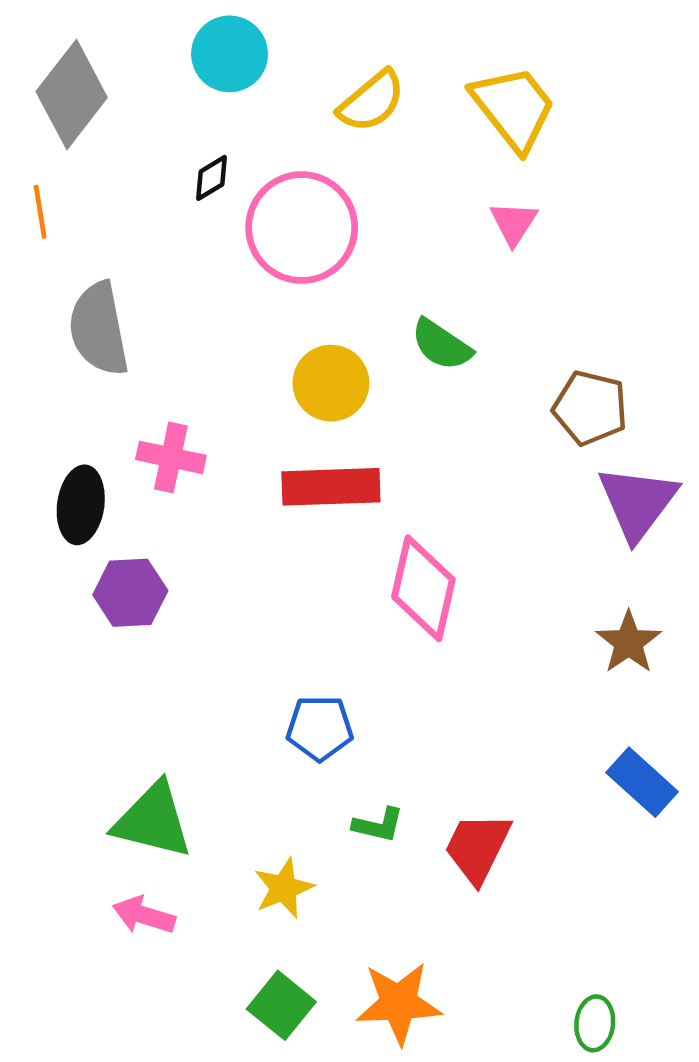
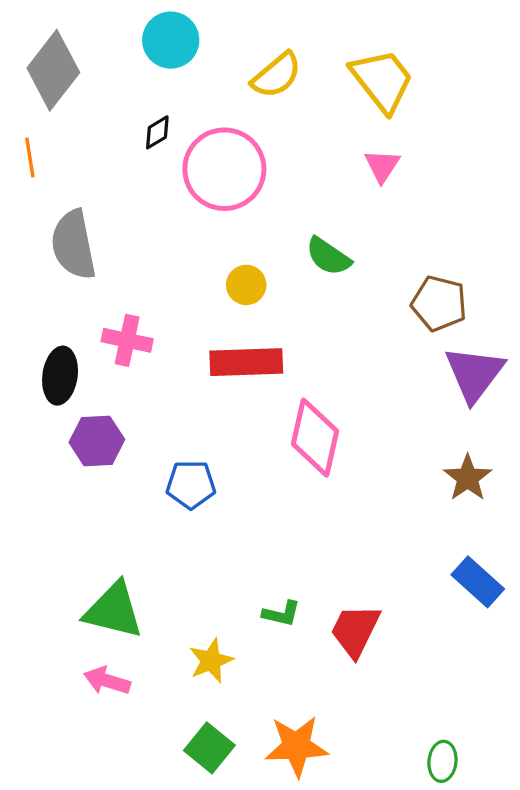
yellow circle: (331, 383) -> (246, 285), size x0.7
blue pentagon: (320, 728) -> (191, 485), moved

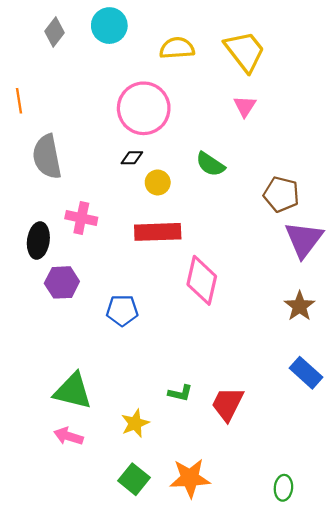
gray diamond: (53, 70) -> (54, 32), moved, size x0.6
yellow semicircle: (276, 75) -> (177, 48), turned -144
black diamond: (157, 132) -> (132, 158), moved, turned 30

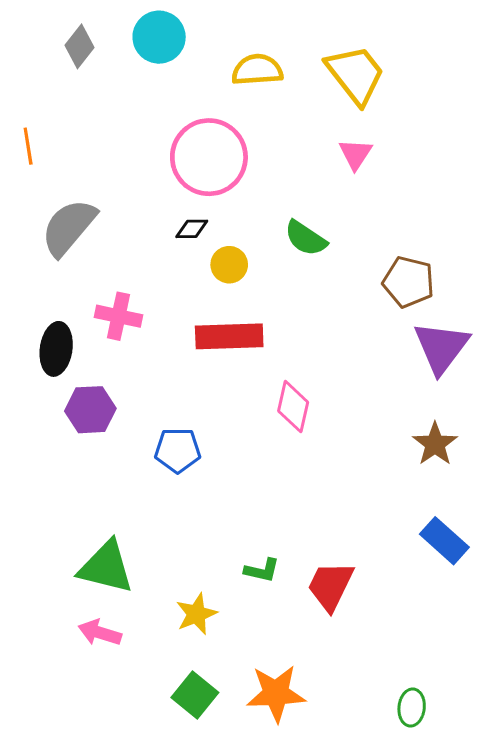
gray semicircle: (47, 157) -> (69, 227), turned 51
pink diamond: (202, 280) -> (293, 407), size x0.7

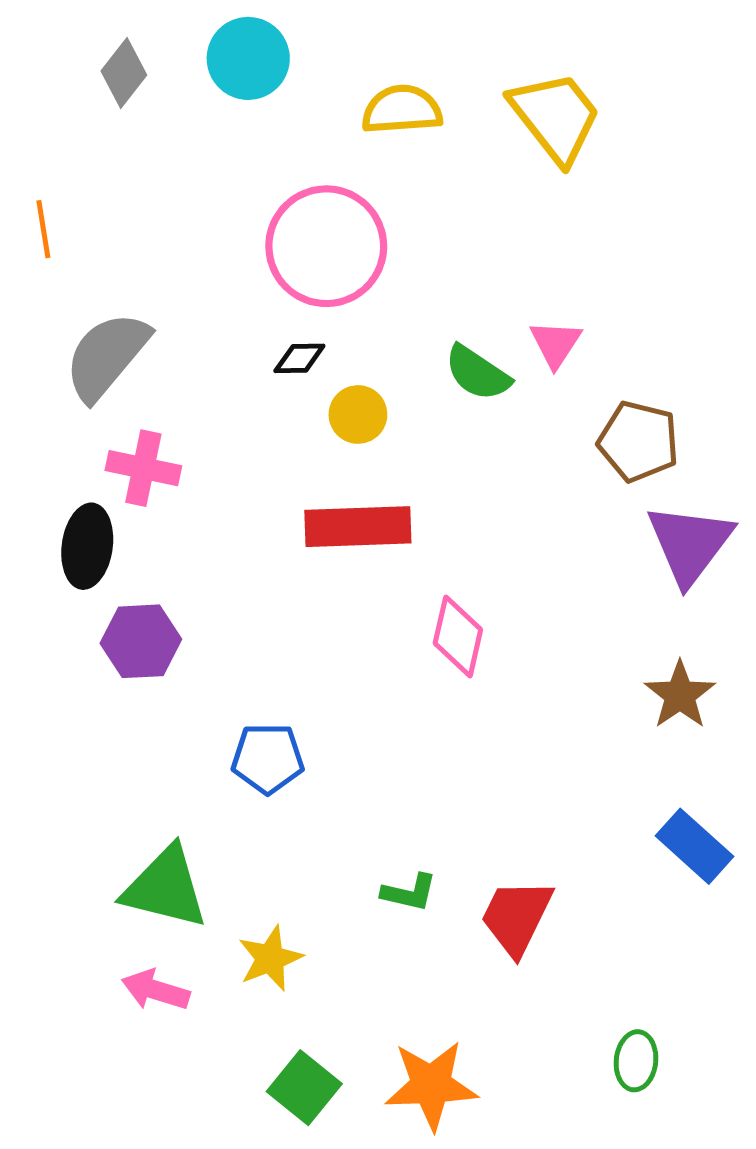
pink triangle: (355, 154) -> (556, 344), moved
pink cross: (118, 316) -> (143, 468), moved
blue pentagon: (178, 450) -> (268, 758), moved
yellow star: (196, 614) -> (270, 958), moved
green ellipse: (412, 707) -> (636, 1061), moved

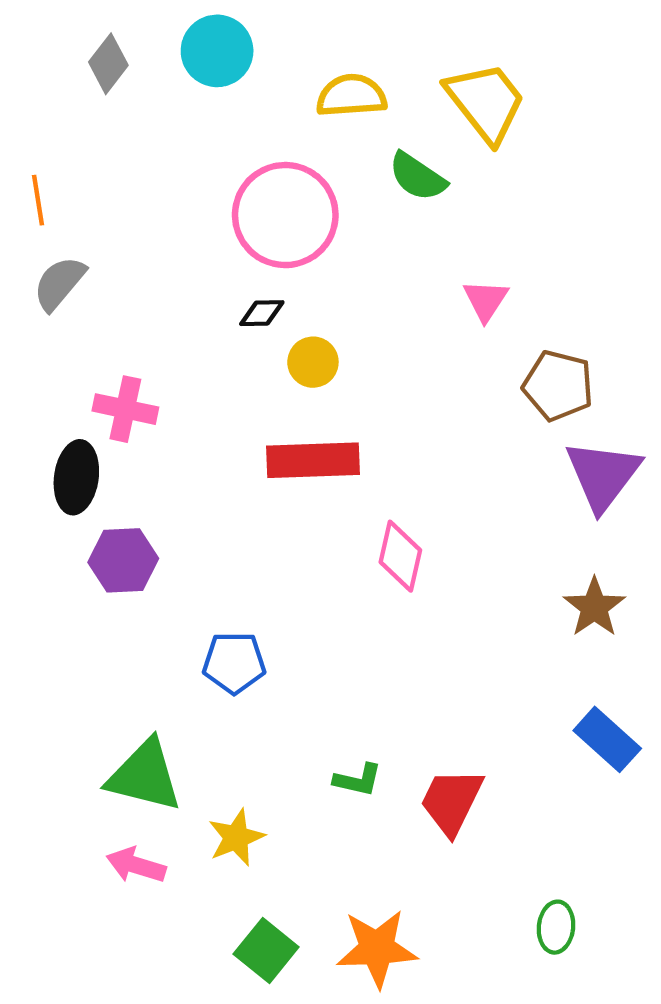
gray semicircle: (107, 356) -> (59, 283), moved, size x0.7
green semicircle: (477, 373) -> (417, 177), moved

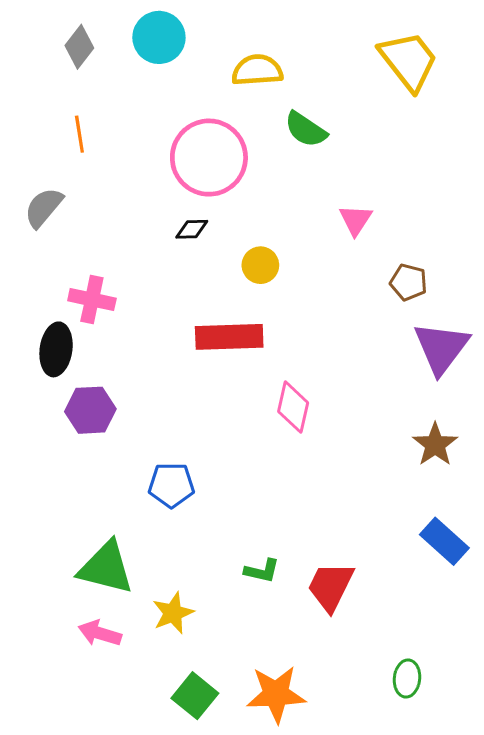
yellow trapezoid: (486, 102) -> (409, 61), moved
orange line: (38, 200) -> (79, 134), moved
yellow circle: (313, 362) -> (260, 265), moved
brown pentagon: (558, 386) -> (409, 282), size x0.7

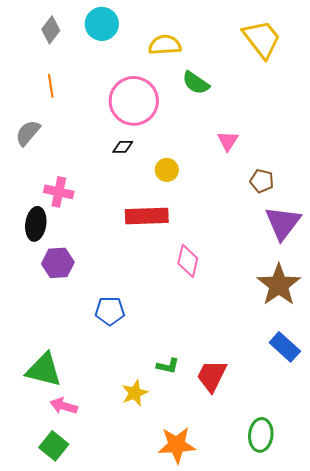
brown star: (435, 445) -> (279, 285), size x1.5
green triangle: (106, 568) -> (44, 370), moved
yellow star: (173, 613) -> (135, 393), moved
green ellipse: (407, 679) -> (261, 435), size x1.4
green square: (195, 696) -> (54, 446), moved

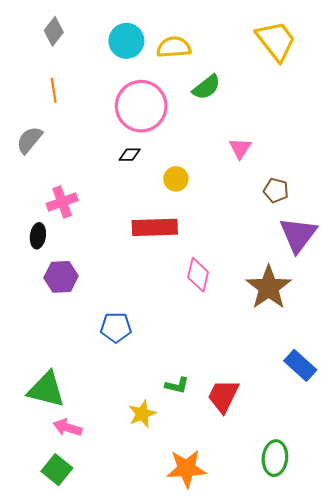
cyan circle: (102, 24) -> (126, 41), moved
green semicircle: (196, 83) -> (206, 87), turned -72
pink cross: (59, 192) -> (62, 202), turned -32
black ellipse: (36, 224) -> (38, 236), size x0.7
brown star: (279, 285) -> (269, 287), moved

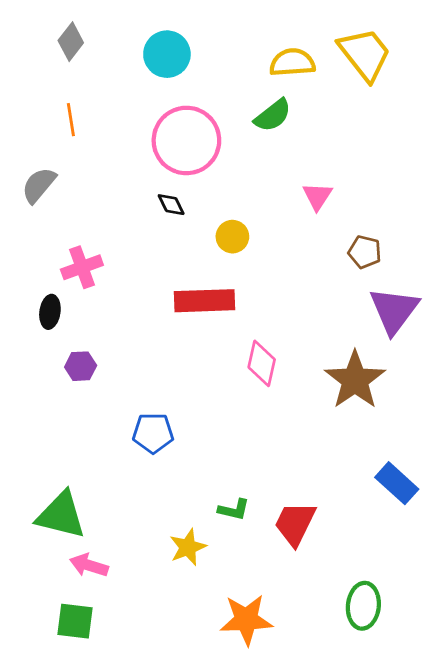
yellow semicircle: (174, 47) -> (292, 62), moved
black diamond: (130, 155) -> (171, 205), turned 65
purple hexagon: (61, 277) -> (81, 366), size x0.7
green square: (57, 470) -> (75, 621), turned -32

